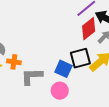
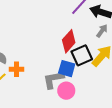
red diamond: (89, 29) -> (69, 41), moved
gray L-shape: (32, 76) -> (53, 80), moved

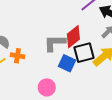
gray L-shape: (53, 80) -> (55, 43), moved
pink circle: (66, 91) -> (47, 87), moved

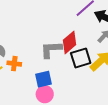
blue square: (67, 63) -> (44, 79), moved, turned -36

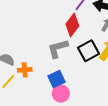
red diamond: (69, 42) -> (72, 25), moved

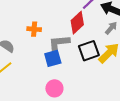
orange cross: (25, 70) -> (34, 29), moved
blue square: (57, 79) -> (53, 58), moved

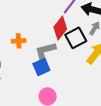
black square: (89, 51) -> (76, 38), moved

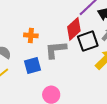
blue square: (41, 67) -> (33, 65), moved

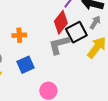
gray L-shape: (56, 50) -> (59, 45), moved

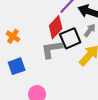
orange cross: (19, 35) -> (13, 36), turned 32

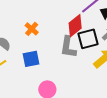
gray L-shape: (52, 49) -> (68, 47), turned -80

